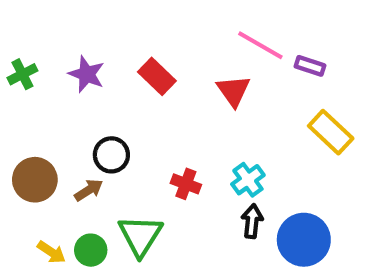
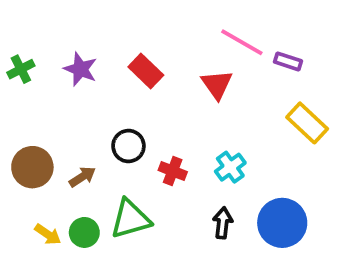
black circle: (111, 155) -> (128, 146), moved
black arrow: (252, 221) -> (223, 223), moved
green triangle: (140, 236) -> (130, 219), turned 42

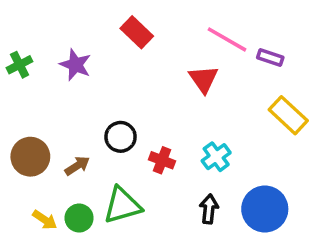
red rectangle: (146, 71) -> (137, 32), moved

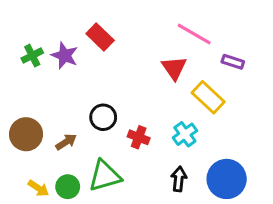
red rectangle: (137, 32) -> (100, 37), moved
purple rectangle: (270, 57) -> (233, 62), moved
green cross: (20, 65) -> (32, 56), moved
yellow rectangle: (288, 115) -> (208, 97), moved

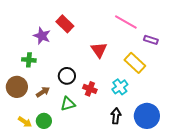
green cross: (32, 56) -> (29, 60), moved, turned 32
red triangle: (174, 68) -> (99, 50), moved
green triangle: (105, 176) -> (68, 104), moved, size x0.7

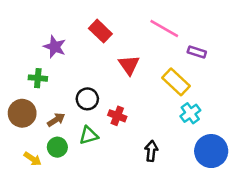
red rectangle: (65, 24) -> (100, 31), moved
cyan cross: (120, 87) -> (190, 113), moved
blue circle: (147, 116) -> (211, 151), moved
green circle: (44, 121) -> (57, 147), moved

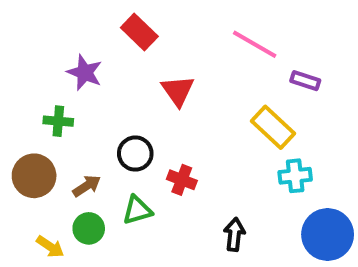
red rectangle: (100, 31) -> (139, 32), moved
red triangle: (129, 65) -> (178, 91), moved
cyan cross: (190, 113) -> (295, 176), turned 30

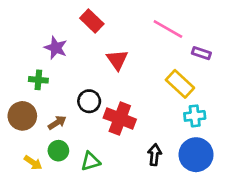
red cross: (182, 180) -> (120, 119), size x1.6
green triangle: (137, 210) -> (90, 161), moved
blue circle: (328, 234) -> (196, 155), moved

